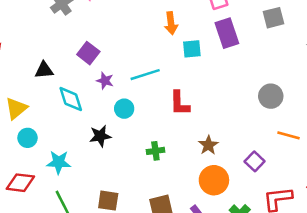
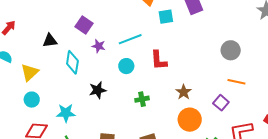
cyan diamond: (71, 99) -> (72, 62), turned 30
cyan circle: (124, 109) -> (126, 66), moved
orange line: (288, 135) -> (236, 82), moved
cyan circle: (27, 138) -> (32, 100), moved

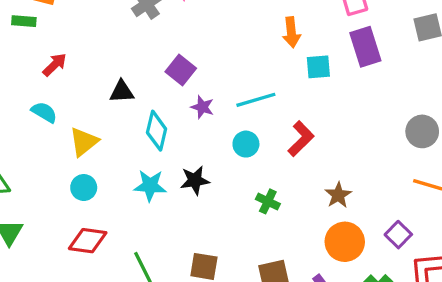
red L-shape: (159, 60) -> (301, 139), turned -135
green cross: (142, 99) -> (268, 201), turned 32
purple square: (221, 103) -> (398, 235), moved
cyan star: (66, 113) -> (150, 186), moved

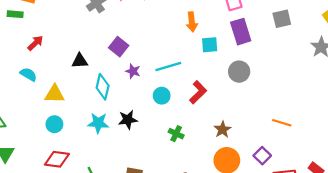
gray circle: (422, 131) -> (239, 72), moved
yellow triangle: (84, 142) -> (55, 94), turned 40

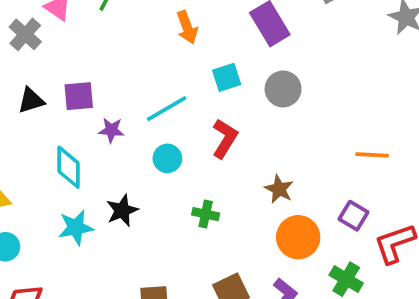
cyan square: (210, 45) -> (227, 77), moved
purple square: (119, 47) -> (79, 96), turned -30
black triangle: (80, 61) -> (31, 100), moved

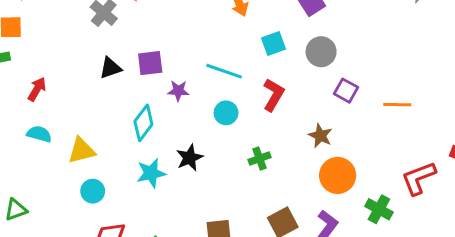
cyan line: (167, 109) -> (224, 71), turned 51
cyan diamond: (68, 167) -> (143, 123), turned 39
green cross: (206, 214) -> (259, 159), turned -30
purple square: (353, 216) -> (346, 91), moved

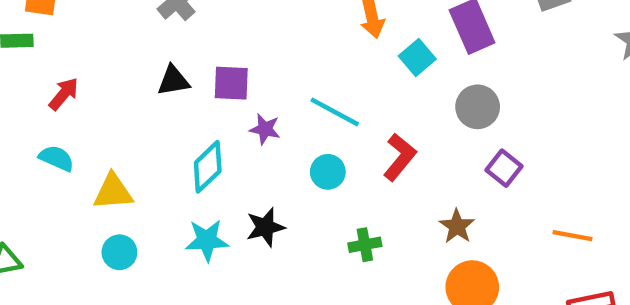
cyan square: (274, 44) -> (417, 57), moved, turned -30
orange line: (397, 105) -> (572, 236), moved

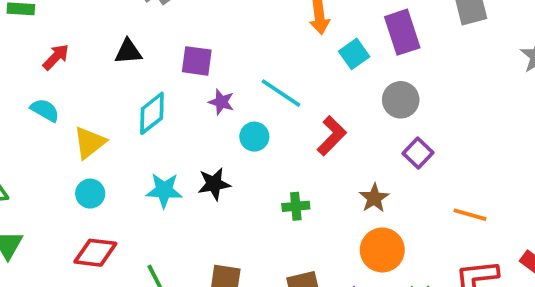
black triangle: (173, 81) -> (128, 52), moved
cyan diamond: (208, 167) -> (152, 113), moved
cyan circle: (328, 172) -> (254, 137), moved
yellow triangle: (113, 192) -> (90, 143), turned -39

